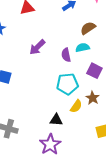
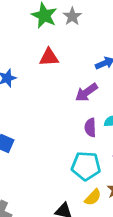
purple arrow: (37, 47) -> (86, 92), moved

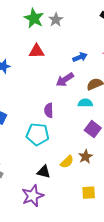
purple semicircle: (90, 127) -> (49, 110), moved
cyan pentagon: (86, 166) -> (38, 134), moved

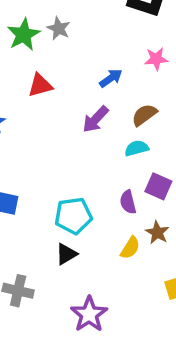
green star: (34, 18) -> (24, 35), turned 30
purple semicircle: (49, 110) -> (128, 202), moved
black triangle: (44, 172) -> (66, 254), moved, turned -32

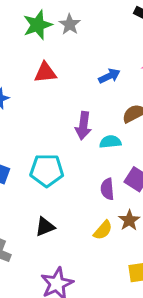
purple arrow: (95, 119) -> (83, 126), moved, turned -44
cyan semicircle: (137, 148) -> (110, 142), moved
cyan pentagon: (73, 216) -> (47, 170), moved

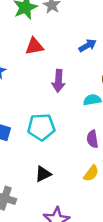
purple arrow: (83, 126) -> (58, 81), moved

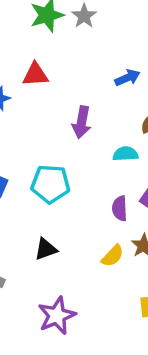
red triangle: (34, 46) -> (35, 75), moved

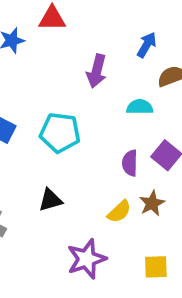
blue arrow: (127, 78) -> (147, 45), moved, turned -40
purple star: (57, 316) -> (87, 259), moved

